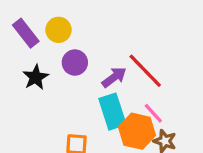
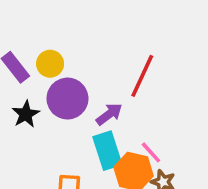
purple circle: (75, 63) -> (67, 99), size x1.5
red line: (145, 71) -> (142, 76), moved, turned 69

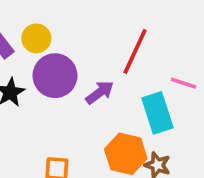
cyan rectangle: (107, 151) -> (157, 113), moved
pink line: (151, 152) -> (184, 83), moved, turned -30

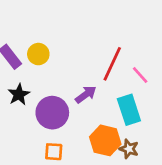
purple circle: (55, 76) -> (52, 113), moved
pink line: (184, 83) -> (140, 75), moved, turned 30

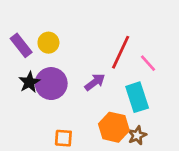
purple circle: (52, 113) -> (51, 84), moved
brown star: (129, 149) -> (137, 135), turned 30

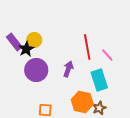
red line: (121, 52) -> (87, 47), turned -35
black star: (29, 82) -> (26, 49), moved
purple arrow: (95, 82) -> (68, 69), turned -35

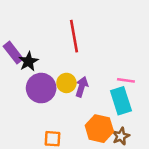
yellow circle: (34, 40) -> (66, 83), moved
red line: (87, 47) -> (74, 36), moved
pink line: (107, 55) -> (126, 80), moved, turned -40

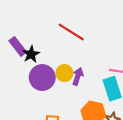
red line: (74, 36) -> (71, 32), turned -48

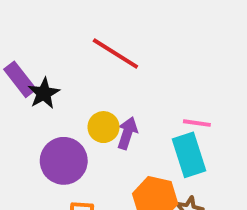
purple circle: (42, 78) -> (64, 161), moved

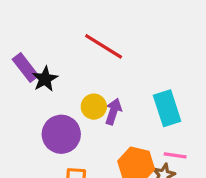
pink line: (197, 123) -> (175, 155), moved
cyan rectangle: (189, 155) -> (167, 108), moved

